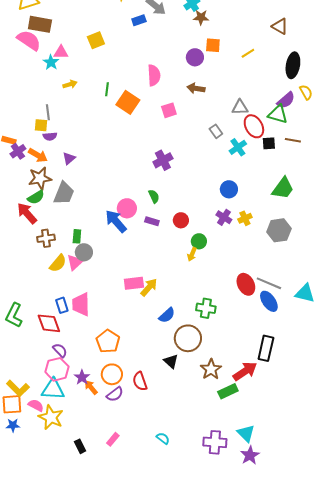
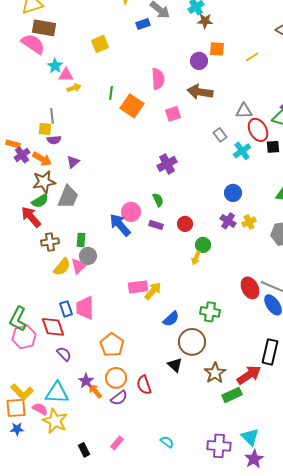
pink triangle: (61, 52) -> (66, 75), moved
brown arrow: (196, 88) -> (200, 92), size x1.4
pink hexagon: (57, 369) -> (24, 337), moved

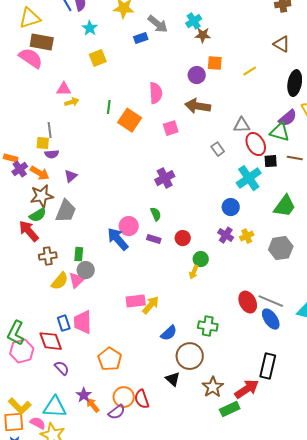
cyan star: (55, 66) -> (90, 28), moved
cyan cross: (242, 151) -> (249, 178), moved, size x1.4
orange circle: (116, 378) -> (124, 397), moved

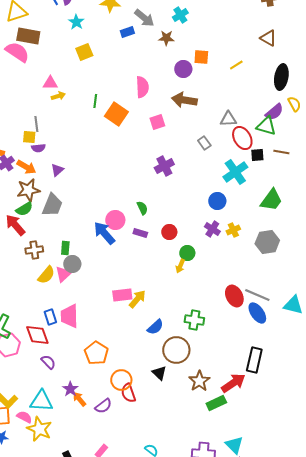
brown star: (203, 35) -> (166, 38), moved
purple cross: (165, 178) -> (164, 166), moved
orange circle: (124, 397) -> (121, 380), moved

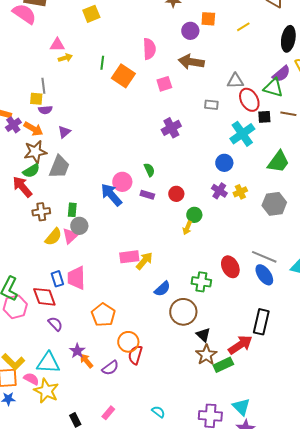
gray rectangle: (204, 143) -> (211, 105), turned -48
red ellipse: (234, 296) -> (230, 267), moved
black triangle: (159, 373) -> (203, 335), moved
brown star: (199, 381) -> (206, 355), moved
red semicircle: (128, 393) -> (135, 355), turned 36

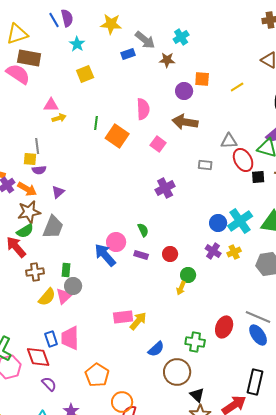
pink square: (164, 84) -> (158, 144), turned -35
cyan cross: (242, 134) -> (240, 221), moved
red ellipse: (230, 267) -> (224, 327), turned 50

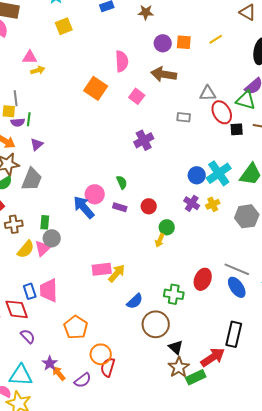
orange square: (202, 79) -> (184, 42), moved
green line: (96, 123) -> (29, 119), moved

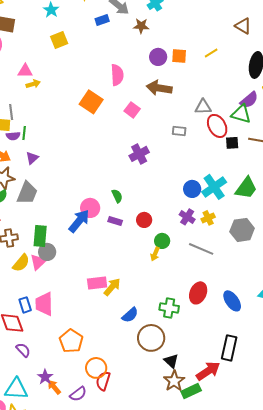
blue arrow: (84, 207) -> (79, 221), turned 80
green rectangle: (45, 222) -> (40, 236), size x1.5
gray line: (237, 269) -> (201, 249), moved

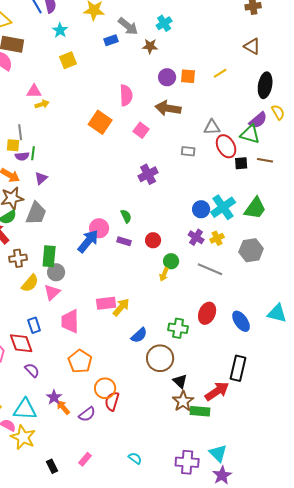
pink triangle: (38, 262) -> (52, 292), moved
pink trapezoid: (44, 304) -> (70, 321), moved
green rectangle: (191, 391) -> (200, 411), turned 30

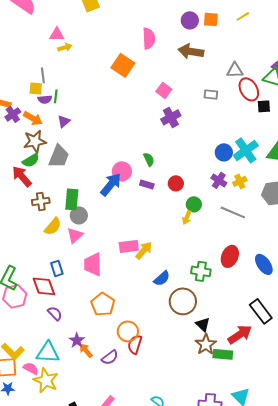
pink square: (141, 130) -> (164, 90), moved
black rectangle: (238, 368) -> (261, 311), turned -50

